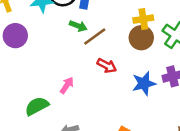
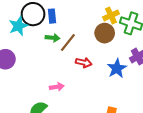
yellow cross: (143, 19) -> (111, 15), moved
pink arrow: (67, 85) -> (57, 87), turned 64

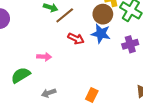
blue star: (117, 68) -> (101, 34), moved, turned 30

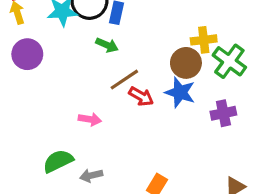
brown line: (65, 15) -> (124, 80), moved
green semicircle: (21, 75) -> (58, 161), moved

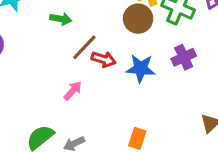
blue star: (180, 92) -> (141, 68), moved
pink arrow: (90, 119) -> (73, 91), moved, turned -45

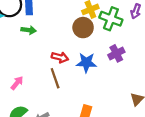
brown line: (84, 47) -> (55, 78), moved, turned -60
pink arrow: (73, 91) -> (17, 83), moved

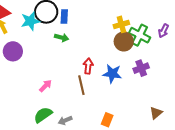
brown circle: (83, 28) -> (124, 41), moved
red arrow: (60, 57) -> (88, 66), turned -105

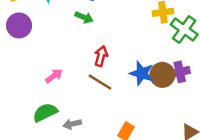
brown circle: (124, 41) -> (162, 75), moved
red arrow: (88, 66) -> (101, 56), moved
brown line: (81, 85) -> (100, 82), turned -54

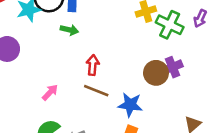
blue star: (142, 73) -> (130, 105), moved

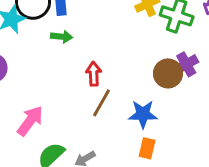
brown line: (96, 91) -> (102, 103), turned -75
pink arrow: (50, 92) -> (30, 121), moved, size x1.5

